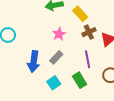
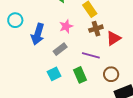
purple line: (88, 59) -> (91, 55), turned -72
blue arrow: (34, 62) -> (38, 34), moved

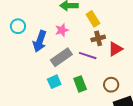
pink star: (66, 26) -> (62, 30), moved
gray rectangle: (60, 49) -> (61, 57), size x1.5
purple line: (91, 55) -> (88, 56), moved

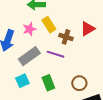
yellow rectangle: (93, 19) -> (49, 25), moved
brown cross: (98, 38) -> (66, 37), turned 32
red triangle: (115, 49) -> (88, 29), moved

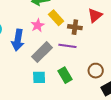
cyan square: (22, 81) -> (39, 77), turned 32

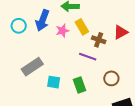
blue arrow: (18, 40) -> (42, 20), moved
gray rectangle: (42, 52) -> (32, 67), moved
brown circle: (96, 71) -> (111, 78), moved

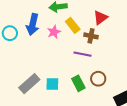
red triangle: (121, 32) -> (100, 18), moved
gray rectangle: (32, 67) -> (29, 84), moved
brown circle: (111, 78) -> (98, 79), moved

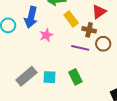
pink star: (54, 32) -> (46, 35), moved
brown circle: (98, 79) -> (103, 44), moved

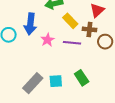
purple line: (80, 48) -> (72, 43), moved

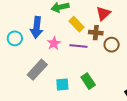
gray rectangle: (33, 83) -> (37, 70), moved

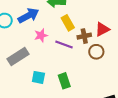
red triangle: (103, 13) -> (102, 29), moved
blue arrow: (37, 27) -> (28, 16), turned -140
brown cross: (96, 33) -> (84, 36), turned -32

